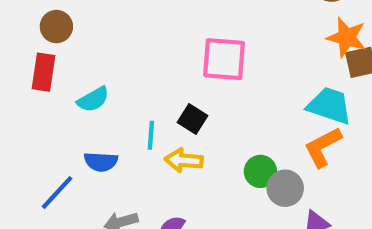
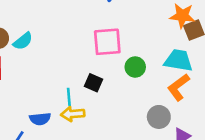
cyan semicircle: (93, 99) -> (23, 41), moved
yellow arrow: (184, 160) -> (73, 114), moved
green circle: (260, 171) -> (135, 67), moved

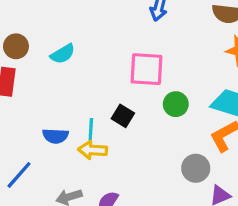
cyan semicircle: (23, 41) -> (63, 54), moved
blue semicircle: (40, 119) -> (55, 136), moved

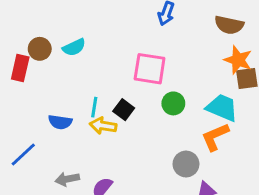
brown circle: (16, 46) -> (40, 49), moved
cyan line: (91, 129) -> (94, 107), moved
yellow arrow: (93, 150) -> (103, 126), moved

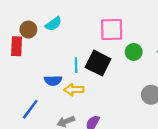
black square: (124, 110) -> (98, 63), size x1.6
yellow arrow: (103, 126) -> (74, 90), moved

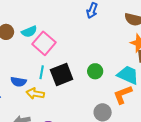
pink square: (112, 30) -> (44, 43), moved, turned 30
black square: (98, 63) -> (62, 74), turned 30

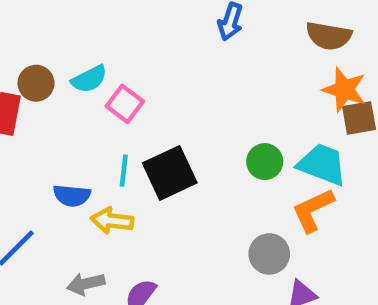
pink square: (44, 43) -> (125, 104), size x0.7
green circle: (95, 71) -> (265, 162), moved

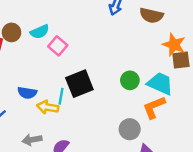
brown semicircle: (329, 36) -> (151, 15), moved
cyan line: (124, 171) -> (61, 96), moved

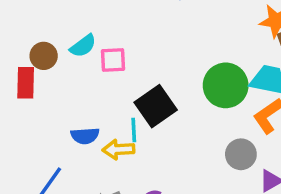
pink square: (58, 46) -> (113, 60), turned -30
green circle: (130, 80) -> (226, 85), size x1.6

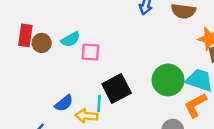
red rectangle: (26, 83) -> (25, 35), moved
blue semicircle: (85, 136) -> (64, 103), turned -42

